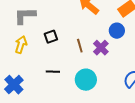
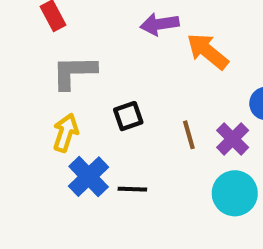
cyan circle: (86, 80) -> (235, 193), moved
blue cross: (14, 85) -> (89, 177), moved

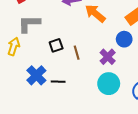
yellow arrow: (66, 133) -> (14, 46), moved
brown line: (189, 135) -> (77, 53), moved

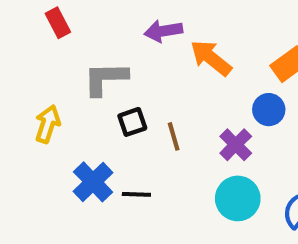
gray L-shape: (29, 24) -> (105, 79), moved

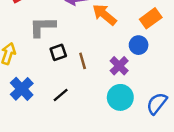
blue cross: (93, 182) -> (22, 89), moved
black line: (136, 194) -> (61, 95), turned -42

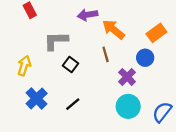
black square: (58, 52) -> (71, 65), turned -35
brown line: (83, 61) -> (106, 54), moved

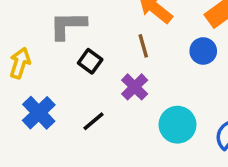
purple cross: (127, 77) -> (135, 87), moved

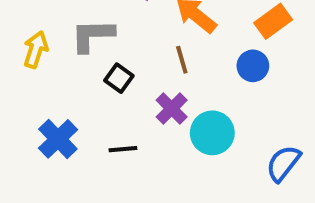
yellow arrow: (20, 63) -> (36, 50), moved
black line: (94, 121) -> (123, 149), turned 35
cyan circle: (178, 125) -> (212, 133), moved

